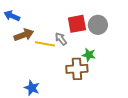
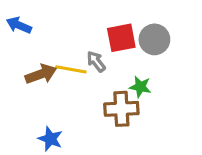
brown arrow: (24, 35) -> (41, 74), moved

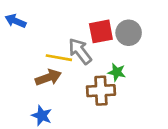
gray arrow: (96, 62) -> (80, 51), size x1.5
brown arrow: (41, 74) -> (48, 77), moved

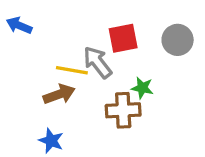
gray circle: (129, 33) -> (178, 40), moved

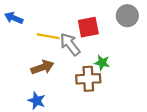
gray circle: (178, 40) -> (127, 16), moved
yellow line: (72, 70) -> (48, 36), moved

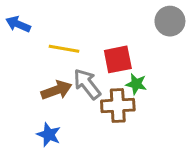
red square: (88, 27) -> (118, 59), moved
gray arrow: (70, 44) -> (87, 84), moved

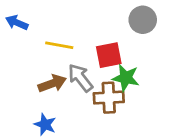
gray circle: (170, 21) -> (143, 20), moved
green star: (136, 84) -> (126, 78), size x1.4

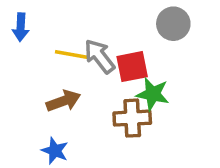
blue arrow: (17, 23) -> (21, 27), turned -110
gray arrow: (80, 78) -> (100, 56), moved

